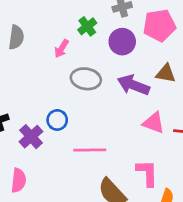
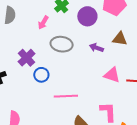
purple arrow: (133, 85) -> (96, 48), size x0.6
purple cross: (31, 137) -> (26, 58), moved

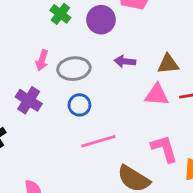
pink arrow: (43, 23) -> (42, 60), moved
brown triangle: (120, 39) -> (168, 64), moved
blue circle: (41, 75) -> (79, 105), moved

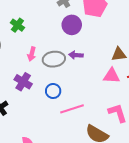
green cross: (60, 14) -> (17, 25), moved
purple arrow: (125, 61) -> (76, 55), moved
blue circle: (79, 105) -> (53, 91), moved

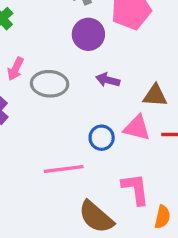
purple arrow: (76, 55) -> (108, 80), moved
blue circle: (53, 91) -> (102, 138), moved

